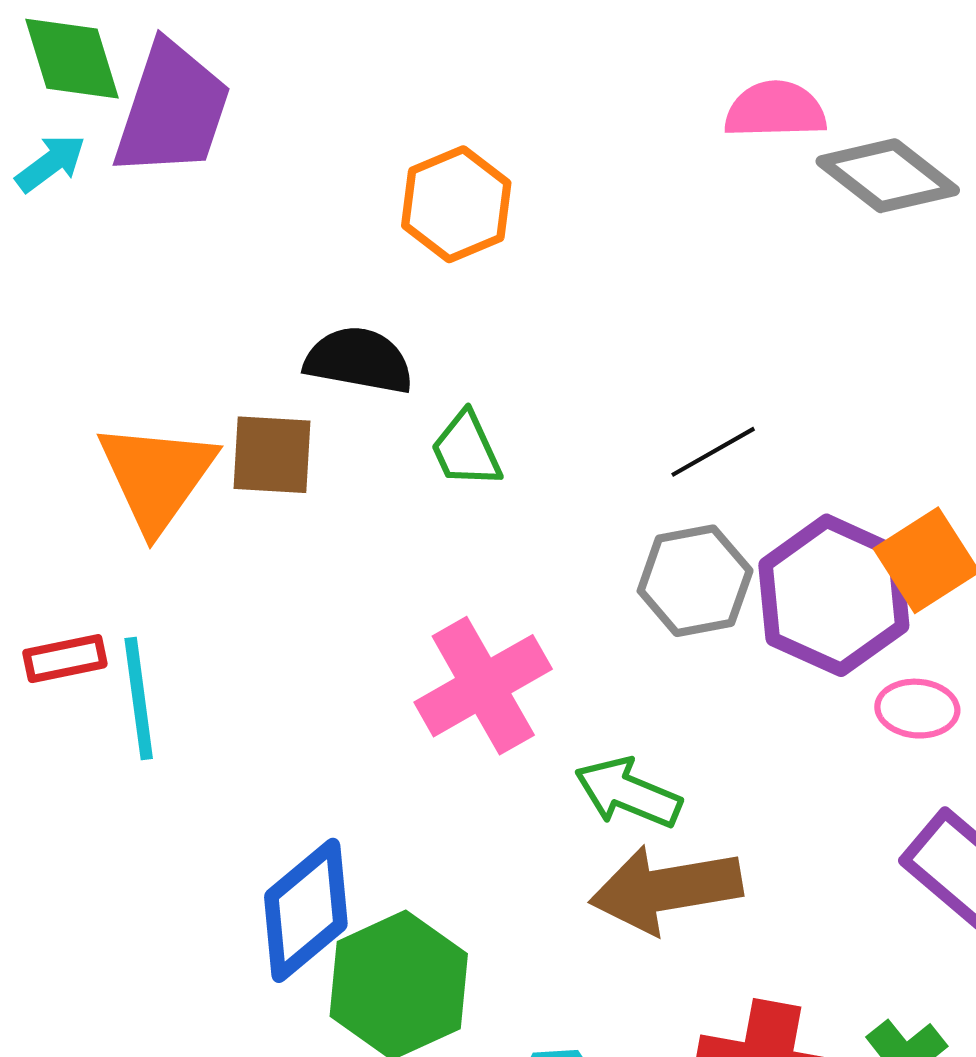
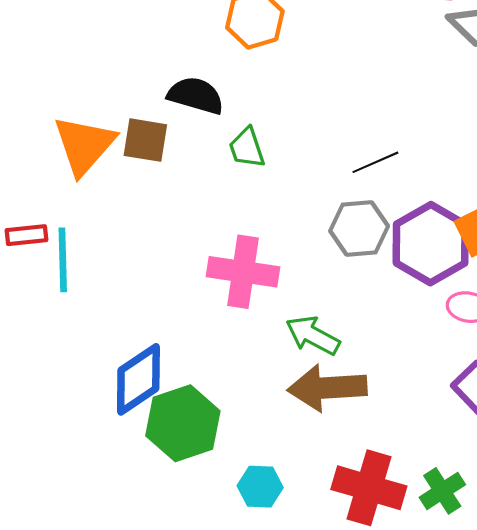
pink cross: (483, 686) -> (243, 272), turned 32

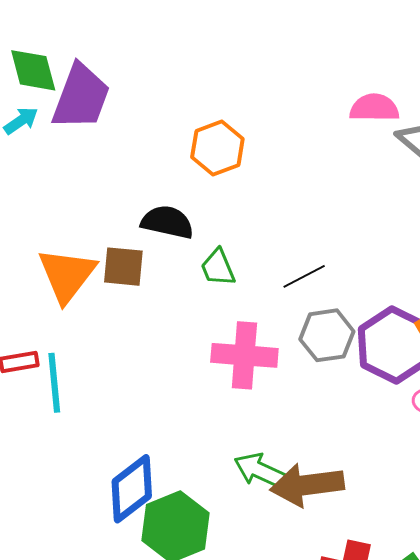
black line: (375, 162) -> (304, 276), moved
pink cross: (243, 272) -> (244, 355), moved
green arrow: (313, 335) -> (260, 470), moved

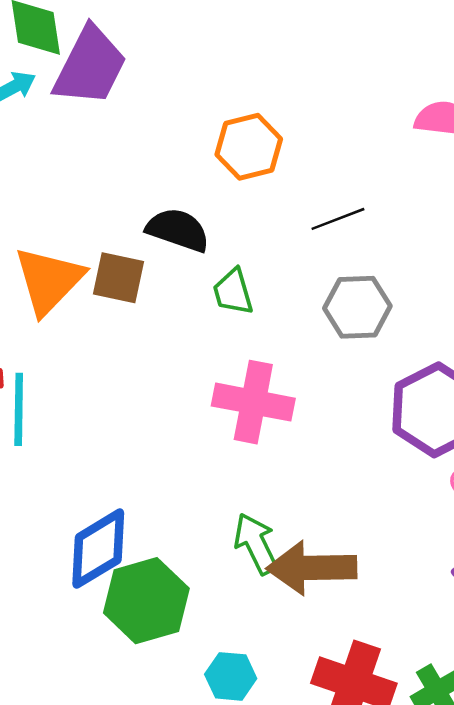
black line: (304, 276) -> (338, 219), moved
gray hexagon: (327, 335) -> (357, 307), moved
green arrow: (260, 470) -> (256, 544), turned 33

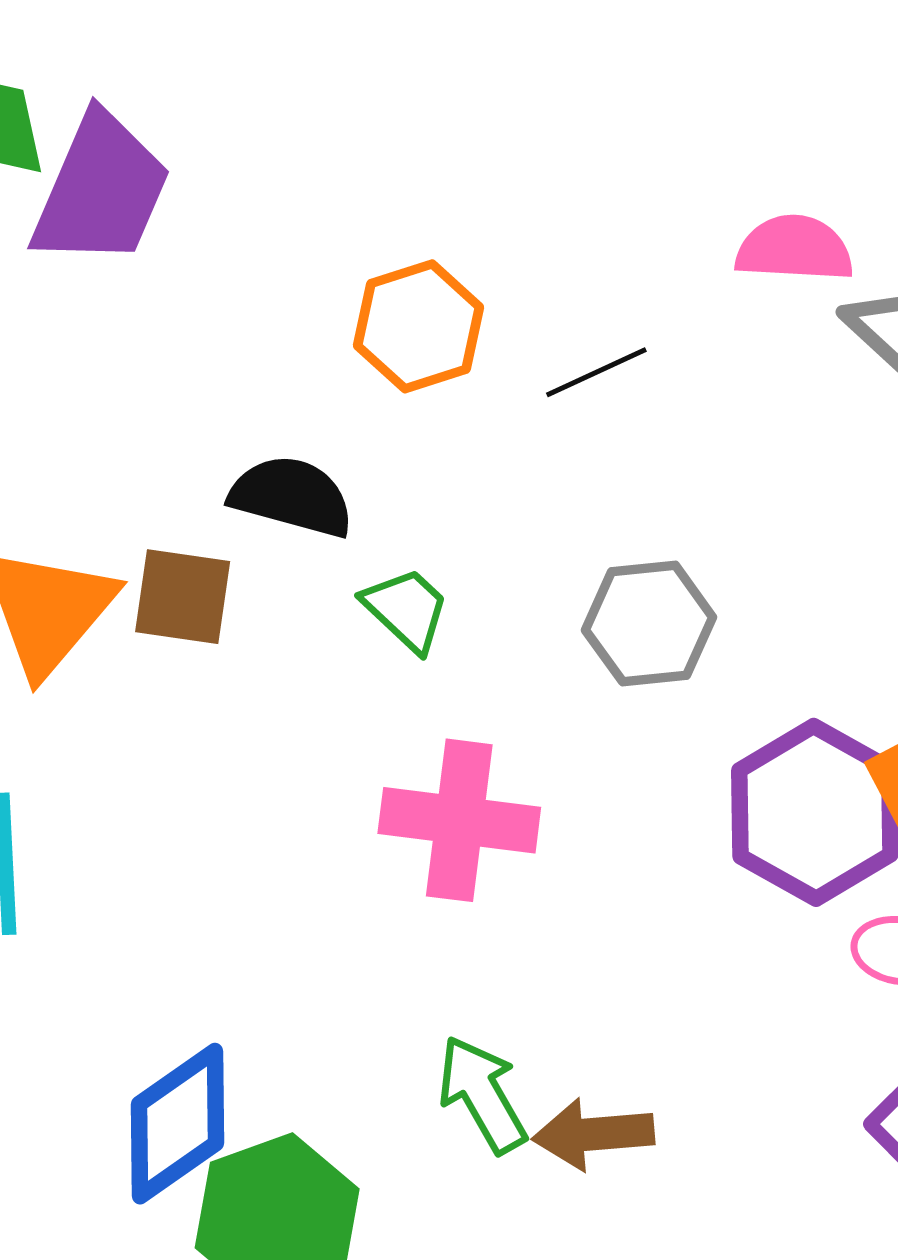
black line: (338, 219) -> (596, 372), moved
green trapezoid: (233, 292) -> (406, 609), turned 153
brown arrow: (312, 568) -> (593, 1134), size x0.7

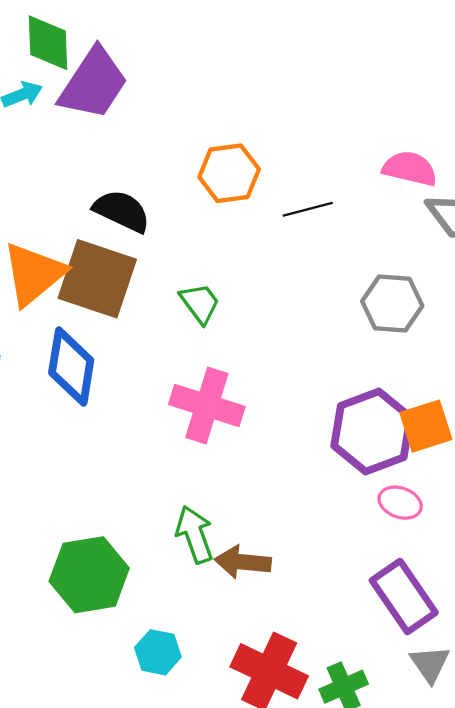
black semicircle: (292, 496) -> (122, 211), moved
brown square: (183, 597) -> (97, 279), size x1.6
gray hexagon: (649, 624) -> (392, 304), moved
blue diamond: (178, 1124) -> (71, 367), moved, turned -56

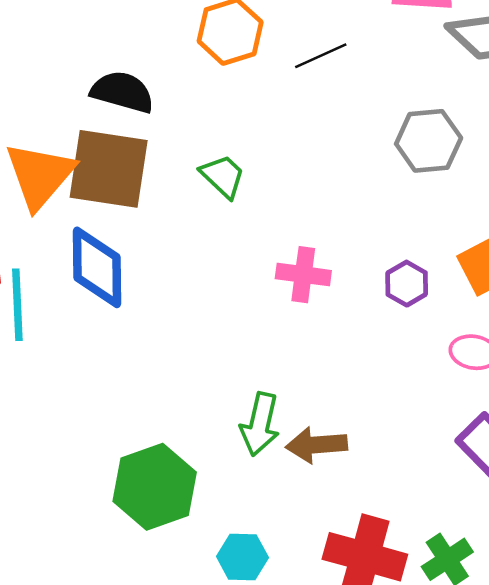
pink cross: (207, 405) -> (303, 275), moved, size x0.7
purple hexagon: (372, 431) -> (407, 284), moved, size x0.5
green arrow: (195, 534) -> (260, 424), turned -138

